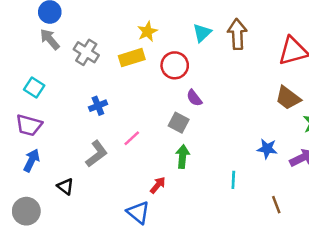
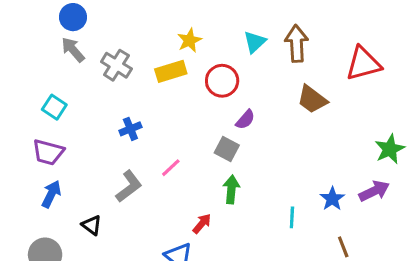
purple semicircle: (194, 98) -> (245, 120), turned -102
brown trapezoid: (288, 98) -> (312, 99), moved
blue star: (267, 149) -> (332, 199), moved, turned 30

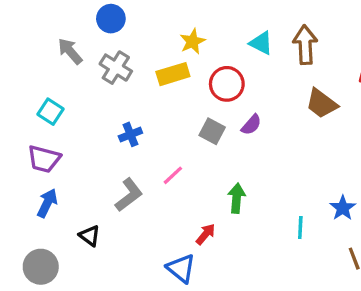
blue circle: (73, 17) -> (111, 19), moved
cyan triangle: (255, 42) -> (261, 43), turned -50
gray square: (227, 149) -> (212, 131), moved

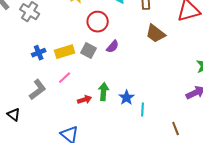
yellow rectangle: (173, 74) -> (65, 52), moved
blue star: (343, 208) -> (127, 98), moved
red arrow: (206, 234) -> (85, 100), moved, turned 32

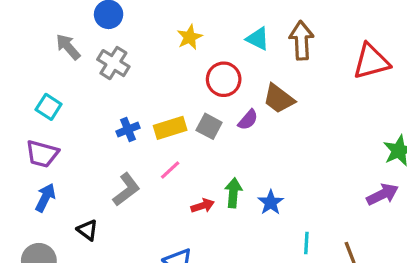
brown trapezoid: (156, 34) -> (279, 99), moved
cyan line: (143, 110) -> (306, 243), moved

